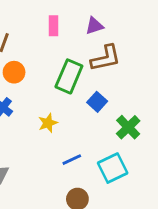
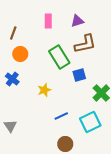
green rectangle: (69, 76) -> (59, 57), turned -55
blue square: (97, 102) -> (79, 75), turned 32

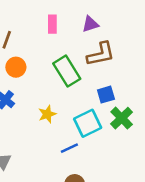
blue square: (79, 75) -> (106, 95), moved
cyan square: (90, 122) -> (88, 123), moved

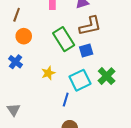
blue square: (106, 95) -> (86, 50), moved
blue line: (69, 148) -> (66, 100), turned -48

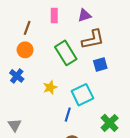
brown line: (17, 15) -> (27, 28), moved
blue square: (86, 50) -> (100, 64), moved
green cross: (107, 76) -> (110, 123), moved

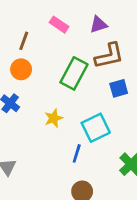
pink rectangle: (54, 15) -> (59, 25), turned -56
green rectangle: (66, 53) -> (74, 73), turned 60

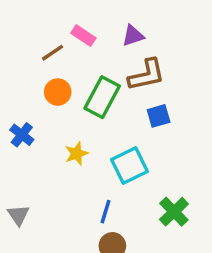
brown line: (24, 41) -> (53, 53), moved, turned 36
orange circle: (21, 69) -> (58, 92), moved
blue line: (77, 153) -> (106, 212), moved

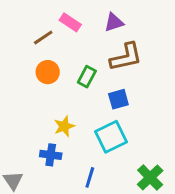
green rectangle: (102, 97) -> (87, 77), size x0.6
blue square: (159, 116) -> (118, 99), moved
blue cross: (22, 135) -> (51, 155), moved, turned -30

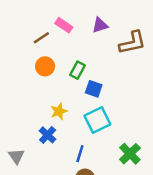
brown L-shape: (126, 57) -> (132, 43), moved
blue square: (118, 99) -> (94, 89), moved, turned 35
blue cross: (51, 155) -> (48, 135), turned 35

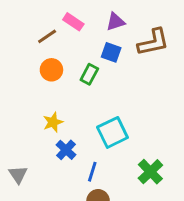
blue square: (94, 89) -> (111, 52), moved
yellow star: (59, 111) -> (53, 122), moved
blue cross: (48, 135) -> (66, 150), moved

